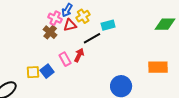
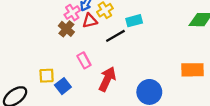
pink cross: (55, 18) -> (72, 13), turned 32
red arrow: (79, 55) -> (107, 79), moved, size x1.5
blue square: (47, 71) -> (63, 86), moved

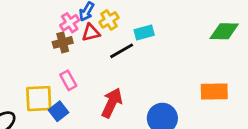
brown cross: (66, 29) -> (63, 42), turned 35
pink rectangle: (84, 60) -> (68, 80), moved
yellow square: (47, 76) -> (39, 99), size x1.5

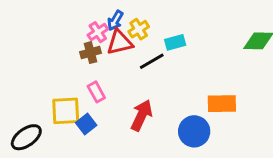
red triangle: (91, 33) -> (120, 42), size x1.4
orange rectangle: (214, 92) -> (222, 104), moved

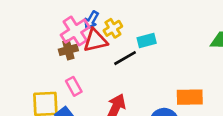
pink cross: (98, 32) -> (75, 31), size x1.5

